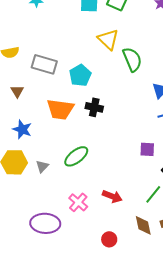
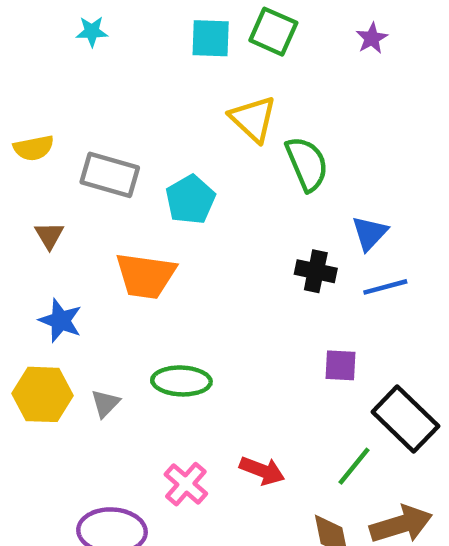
black cross: (94, 107) -> (316, 271), moved
green ellipse: (76, 156) -> (181, 381), turned 40

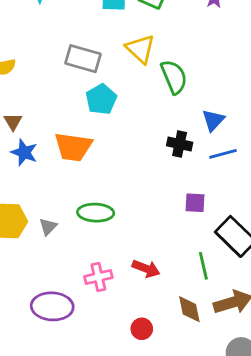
gray rectangle: (110, 175) -> (83, 59), moved
blue star: (60, 320) -> (24, 152), moved
green line: (354, 466) -> (203, 266), turned -52
pink cross: (186, 484) -> (98, 277), turned 36

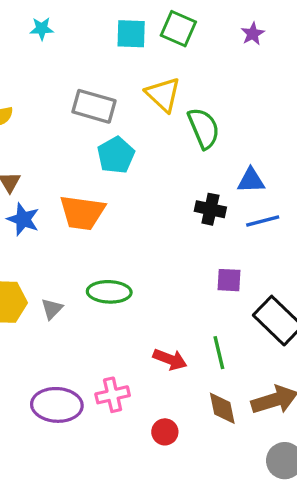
blue triangle: (213, 120) -> (251, 181), turned 45
green line: (203, 266) -> (219, 353), moved
pink cross: (98, 277) -> (113, 395), moved

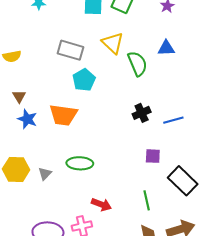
blue triangle: (251, 181) -> (166, 48), moved
black cross: (210, 209) -> (142, 113), turned -36
red arrow: (170, 359) -> (101, 204), moved

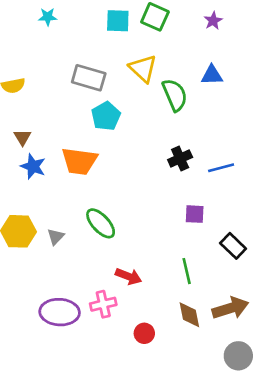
green ellipse: (80, 163) -> (101, 223), turned 45
black rectangle: (183, 181) -> (233, 246), size x0.7

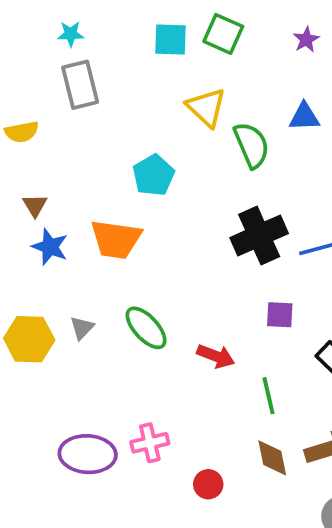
gray rectangle: (89, 78) -> (80, 85), moved, turned 60
black cross: (180, 158) -> (259, 236), size x1.6
gray triangle: (56, 237) -> (82, 328), moved
red arrow: (128, 276) -> (216, 356), moved

